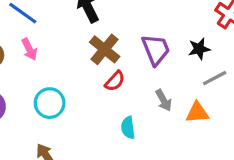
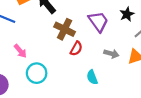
pink arrow: (29, 49) -> (20, 51), moved
gray arrow: (164, 100) -> (111, 54), turned -32

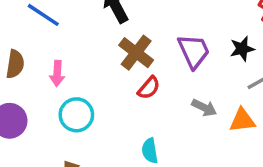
pink arrow: (20, 51) -> (57, 74), turned 32
cyan semicircle: (92, 77) -> (150, 151), moved

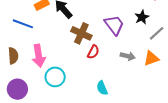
pink arrow: (57, 74) -> (39, 56), size x1.5

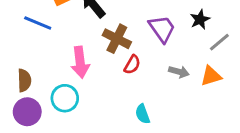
brown semicircle: (13, 56) -> (24, 80), moved
pink arrow: (39, 56) -> (80, 62), moved
cyan circle: (55, 77) -> (65, 98), moved

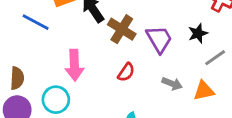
brown cross: (117, 39) -> (122, 29), moved

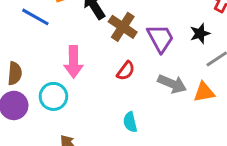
gray arrow: (172, 84) -> (172, 84), size x1.4

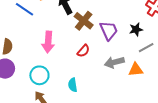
gray arrow: (172, 84) -> (114, 62), turned 138
cyan circle: (53, 96) -> (39, 75), moved
cyan semicircle: (130, 122) -> (73, 85), moved

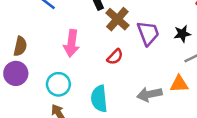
gray arrow: (114, 62) -> (149, 94), moved
cyan semicircle: (73, 85) -> (99, 99), size x1.5

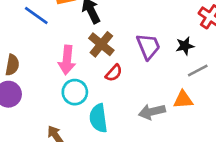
brown cross: (117, 19) -> (101, 44), moved
cyan circle: (58, 84) -> (75, 92), moved

